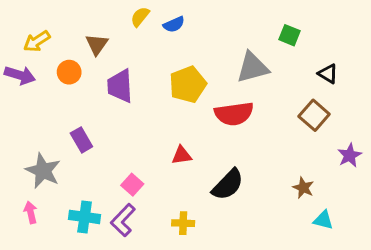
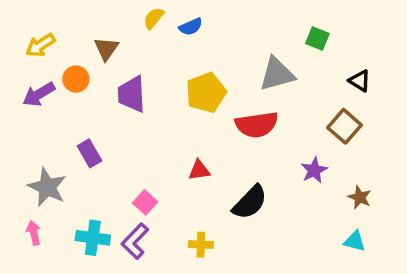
purple arrow: (20, 75) -> (39, 94), moved, turned 132
purple star: (350, 155) -> (314, 170), moved
brown star: (303, 188) -> (360, 197), moved

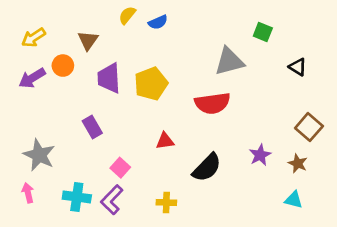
yellow pentagon: (206, 93) -> (151, 84), moved
brown square: (344, 126) -> (309, 127), moved
purple rectangle: (89, 153) -> (92, 127), moved
purple star: (314, 170) -> (260, 155), moved

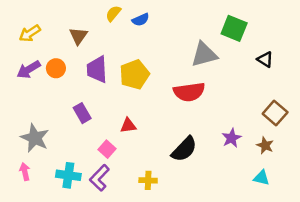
green square: (263, 32) -> (234, 28), size x1.5
orange circle: (63, 66) -> (56, 68), moved
red triangle: (165, 141) -> (128, 126), moved

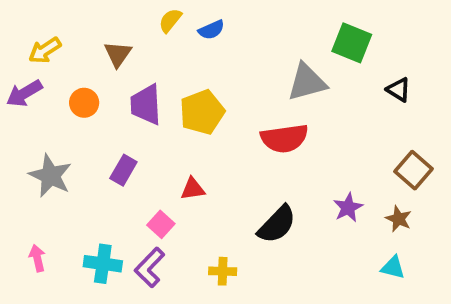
purple arrow: (29, 69) -> (24, 93), moved
purple rectangle: (82, 113) -> (123, 170), turned 60
gray star: (35, 138) -> (50, 176), moved

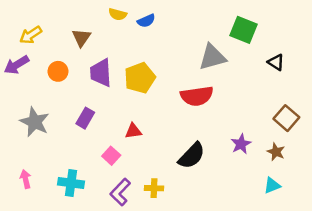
yellow semicircle: (170, 20) -> (118, 14), turned -114
purple L-shape: (150, 267) -> (120, 192), moved
cyan triangle: (393, 267) -> (272, 186), turned -36

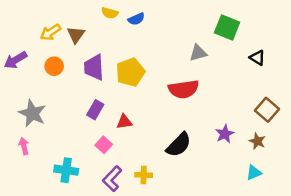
yellow arrow: (31, 35) -> (50, 32), moved
gray triangle: (212, 57) -> (198, 53), size x0.7
purple rectangle: (85, 118) -> (95, 110), moved
pink arrow: (26, 179) -> (24, 146), moved

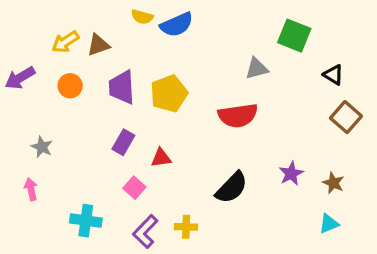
blue semicircle: (136, 19) -> (177, 25), size x1.5
brown triangle: (76, 35) -> (98, 45), turned 36
brown square: (267, 110) -> (346, 117), moved
gray star: (32, 113) -> (42, 147), size x0.6

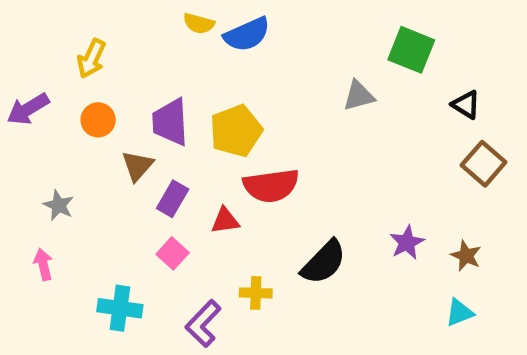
yellow arrow: (65, 42) -> (91, 59), turned -32
brown triangle: (98, 45) -> (137, 166), moved, turned -30
red semicircle: (238, 116) -> (271, 186), moved
pink square: (134, 188) -> (173, 253), moved
yellow cross: (186, 227) -> (256, 293), moved

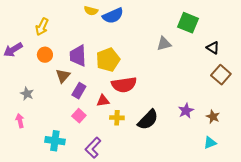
yellow cross: (256, 293) -> (117, 118), moved

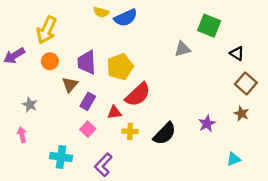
yellow arrow: (42, 27) -> (47, 30), size x1.4
red semicircle: (124, 85) -> (138, 95), turned -35
brown star: (213, 117) -> (241, 114), moved

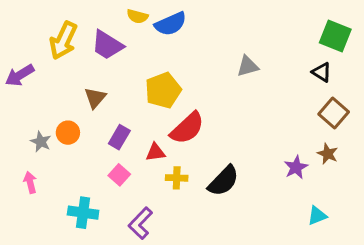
green square: (209, 26) -> (335, 36), moved
orange circle: (50, 61) -> (68, 133), moved
purple trapezoid: (87, 62) -> (107, 45), moved, turned -55
brown triangle: (70, 85) -> (95, 98), moved
purple star: (207, 124) -> (296, 167), moved

